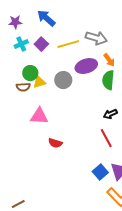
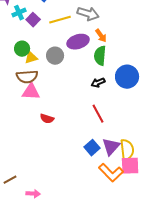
cyan cross: (21, 44) -> (19, 13), moved
brown semicircle: (23, 87) -> (27, 77), moved, size x1.5
black arrow: (110, 114) -> (98, 83), moved

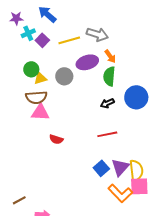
red line: (98, 114) -> (107, 134), turned -72

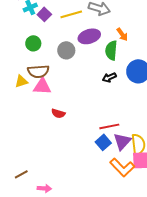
orange arrow: (110, 56) -> (122, 34), moved
yellow triangle: (40, 78) -> (21, 81), moved
red line: (107, 134) -> (109, 126), moved

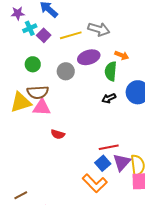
orange arrow: (122, 34) -> (122, 55), turned -32
yellow triangle: (21, 81) -> (21, 102), size x1.6
orange L-shape: (122, 167) -> (95, 183), moved

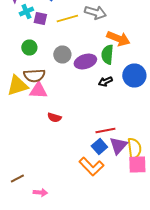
purple square: (44, 35) -> (40, 18), turned -32
orange arrow: (122, 55) -> (118, 38), size x1.6
purple ellipse: (89, 57) -> (85, 62), moved

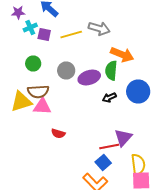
purple triangle: (118, 146) -> (123, 138), moved

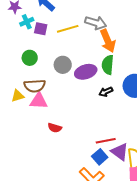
orange arrow: (122, 54) -> (108, 41), moved, turned 45
yellow triangle: (21, 102) -> (18, 96), size x0.6
purple triangle: (123, 138) -> (120, 152), moved, turned -36

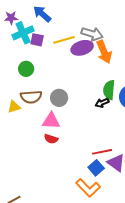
cyan cross: (27, 22) -> (23, 33), size x1.5
gray circle: (63, 65) -> (59, 98), moved
green semicircle: (108, 65) -> (109, 90), moved
purple ellipse: (86, 72) -> (82, 48), moved
pink triangle: (39, 101) -> (51, 121), moved

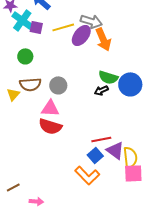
cyan cross: (23, 33) -> (22, 20), turned -30
purple ellipse: (82, 48) -> (81, 35), turned -35
green semicircle: (109, 90) -> (108, 77), turned -78
yellow triangle: (14, 107) -> (13, 94), turned -32
red semicircle: (51, 139) -> (50, 126), size x1.6

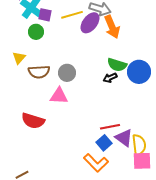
green circle: (25, 56) -> (36, 32), moved
yellow triangle: (13, 94) -> (19, 58), moved
red semicircle: (50, 126) -> (33, 121), moved

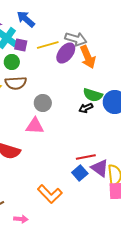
brown semicircle: (39, 72) -> (16, 83), moved
orange L-shape: (96, 163) -> (50, 194), moved

